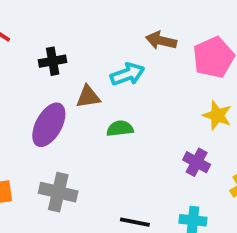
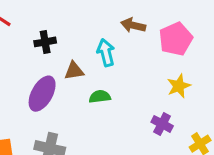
cyan arrow: (127, 74) -> (106, 53), turned -84
yellow star: (217, 115) -> (179, 86), turned 30

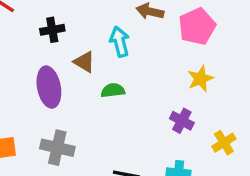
brown triangle: (74, 71) -> (84, 62), turned 40
purple ellipse: (42, 94) -> (49, 87), turned -40

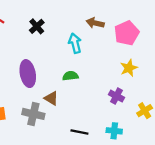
black cross: (52, 30) -> (37, 26), moved, turned -32
brown triangle: (84, 62) -> (51, 98), moved

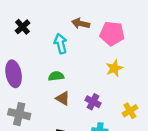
pink pentagon: (127, 33) -> (112, 34), turned 30
purple cross: (116, 96) -> (93, 102), moved
brown triangle: (51, 98) -> (63, 98), moved

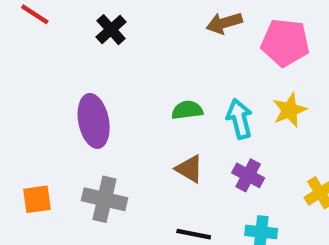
brown arrow: (81, 23) -> (224, 23), turned -30
cyan arrow: (61, 44) -> (239, 119), moved
green semicircle: (56, 76) -> (187, 110), moved

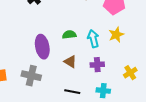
purple ellipse: (94, 121) -> (42, 47), moved
purple cross: (248, 175) -> (97, 65), turned -32

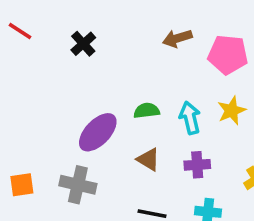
purple ellipse: (42, 47) -> (98, 132), turned 55

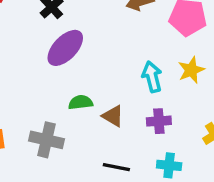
green semicircle: (147, 111) -> (81, 102), moved
purple ellipse: (98, 132) -> (65, 48), moved

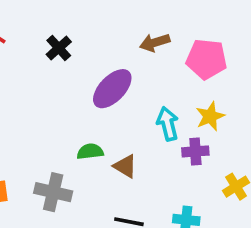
purple ellipse: (65, 48) -> (112, 89), moved
purple cross: (159, 121) -> (195, 151), moved

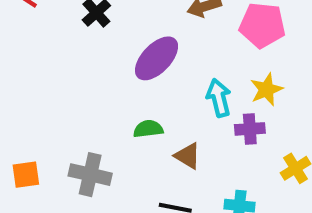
green semicircle: (90, 151) -> (148, 129), moved
brown triangle: (125, 166) -> (188, 156), moved

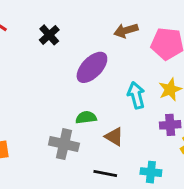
purple cross: (250, 129) -> (170, 125), moved
gray cross: (90, 175) -> (64, 144), moved

